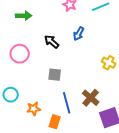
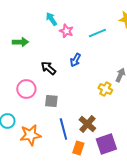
pink circle: (20, 54) -> (26, 89), moved
orange star: (34, 109) -> (30, 135), size x1.5
orange rectangle: (55, 122) -> (78, 148), moved

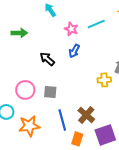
pink star: (66, 31) -> (71, 29), moved
pink circle: (26, 89) -> (25, 90), moved
yellow cross: (105, 89) -> (104, 80), turned -32

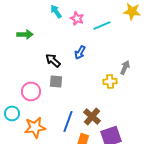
pink star: (71, 29) -> (77, 18), moved
gray square: (50, 92) -> (56, 81), moved
blue line: (62, 120) -> (68, 121), turned 35

